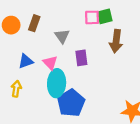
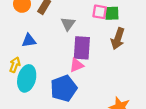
purple rectangle: (81, 58) -> (82, 48), size x1.5
pink triangle: (50, 63) -> (77, 65), moved, turned 40
cyan ellipse: (57, 83) -> (27, 78), moved

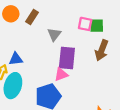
blue triangle: (29, 41) -> (16, 59), moved

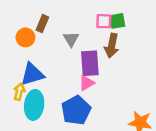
orange circle: (11, 14) -> (25, 37), moved
brown arrow: (102, 50) -> (112, 46), moved
blue triangle: (16, 59) -> (32, 74), size x1.5

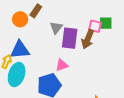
pink square: (104, 21) -> (95, 26), moved
green square: (117, 21) -> (106, 23), moved
purple rectangle: (90, 63) -> (70, 38), moved

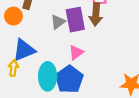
gray triangle: (56, 28) -> (58, 22), moved, turned 32
cyan ellipse: (17, 75) -> (48, 76), moved

